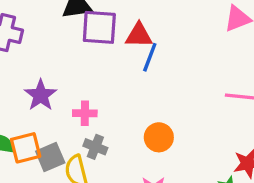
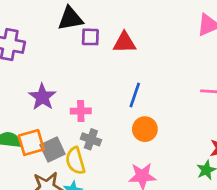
purple square: (99, 27) -> (90, 37), size x0.6
blue line: (150, 57) -> (135, 95), moved

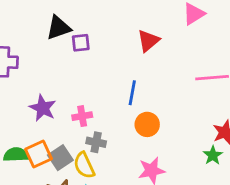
red triangle: (125, 42) -> (148, 41), moved, turned -30

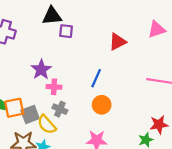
purple star: (43, 108) -> (41, 70), moved
yellow semicircle: (84, 165) -> (47, 124), turned -30

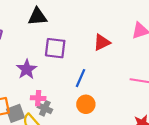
purple square: (66, 31) -> (55, 48), moved, size x1.5
pink cross: (54, 87) -> (38, 98), moved

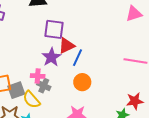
red triangle: (102, 42) -> (67, 46), moved
purple star: (27, 69) -> (51, 57), moved

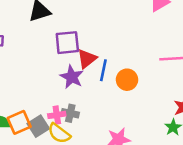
pink cross: (38, 76) -> (57, 115), moved
orange circle: (82, 82) -> (127, 80), moved

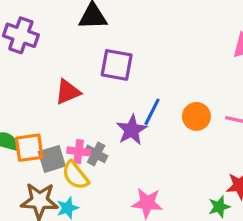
red triangle: (87, 59) -> (68, 92), moved
purple star: (72, 77) -> (132, 130), moved
orange circle: (127, 80) -> (196, 116), moved

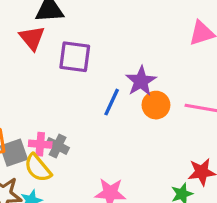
red triangle: (68, 92) -> (32, 38), moved, turned -44
purple star: (132, 130) -> (141, 81), moved

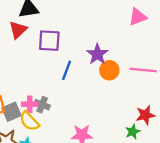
red triangle: (32, 38) -> (18, 30), turned 30
blue line: (112, 102) -> (67, 70), moved

